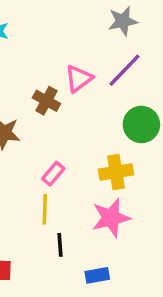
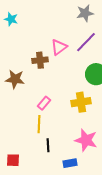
brown cross: (46, 101) -> (40, 60), turned -35
pink star: (111, 218) -> (86, 140), moved, turned 30

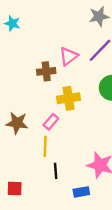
brown star: (15, 79) -> (17, 123), moved
yellow cross: (81, 102) -> (68, 98), moved

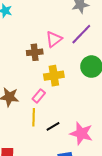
black line: (56, 171) -> (53, 126), moved, turned 64

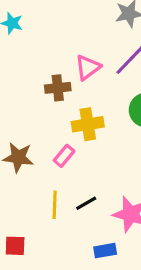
yellow line: (34, 117) -> (55, 205), moved

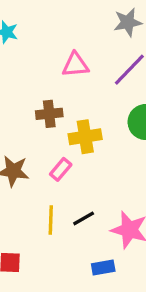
pink triangle: (88, 67) -> (75, 65), moved, turned 32
brown cross: (58, 88) -> (49, 114), moved

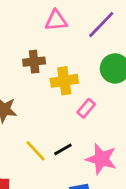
pink rectangle: (61, 169) -> (86, 108), moved
yellow line: (51, 220) -> (35, 151), turned -45

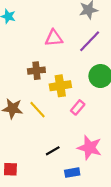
black line: (63, 149) -> (53, 151), moved
yellow line: (35, 151) -> (38, 110), moved

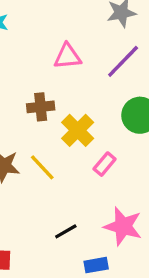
yellow cross: (60, 86) -> (78, 130), turned -36

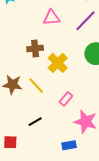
pink rectangle: (105, 164) -> (66, 99), moved
black line: (66, 231) -> (35, 122), moved

